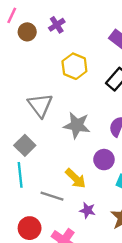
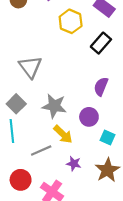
yellow hexagon: (74, 66) -> (71, 21), moved
gray star: (77, 125) -> (54, 106), moved
gray line: (52, 196) -> (41, 151), turned -42

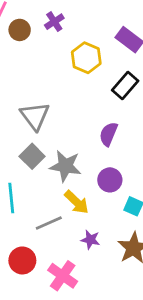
purple semicircle: (101, 86) -> (108, 134), moved
gray square: (16, 104) -> (32, 156), moved

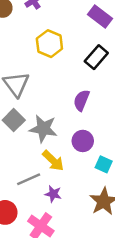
yellow hexagon: (86, 58) -> (49, 44), moved
purple star: (90, 240) -> (53, 194), moved

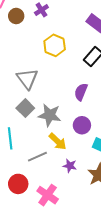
purple star: (53, 194) -> (70, 166), moved

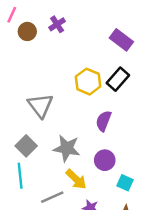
yellow hexagon: (55, 45) -> (88, 82), moved
gray square: (25, 108) -> (26, 146), moved

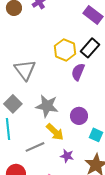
purple semicircle: (104, 121) -> (78, 72), moved

